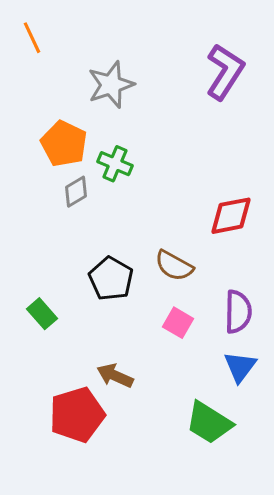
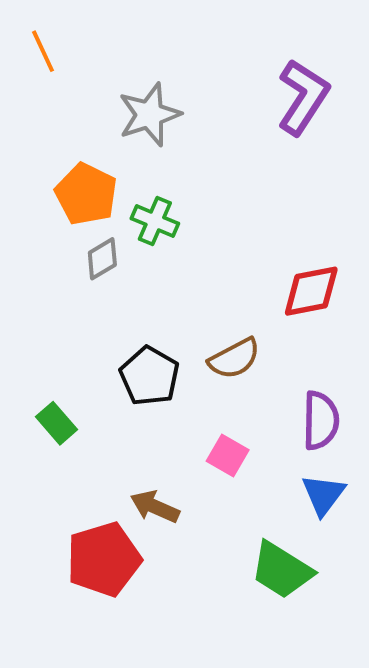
brown semicircle: (174, 266) -> (234, 358), turned -57
pink square: (178, 323) -> (228, 456), moved

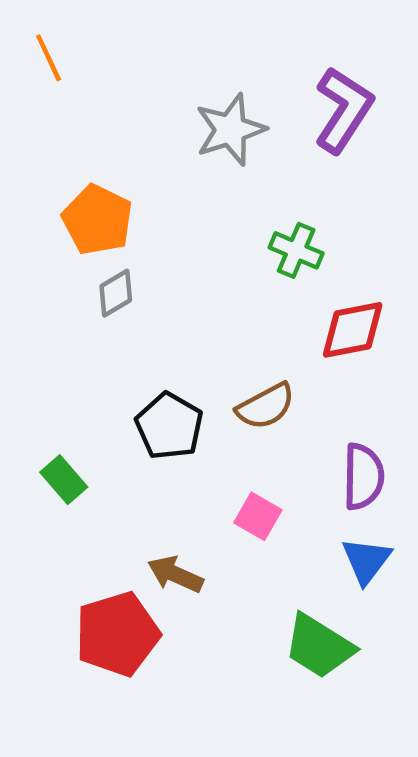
gray star: (149, 115) -> (230, 130), moved
green cross: (155, 221) -> (296, 250), moved

